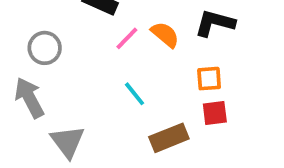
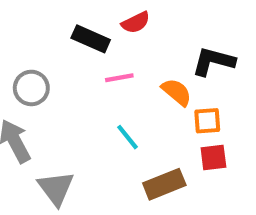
orange semicircle: (165, 35) -> (177, 92), moved
pink line: (127, 38) -> (119, 78), turned 36

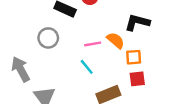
pink line: (119, 78) -> (93, 44), moved
gray circle: (31, 88) -> (48, 38), moved

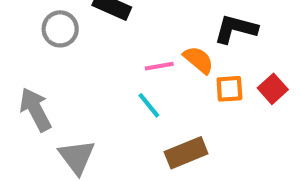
gray circle: (48, 38) -> (60, 29), moved
red square: (137, 79) -> (273, 89), moved, turned -35

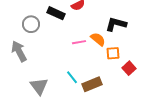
red square: (273, 89) -> (129, 68), moved
cyan line: (149, 105) -> (72, 77), moved
gray arrow: (35, 109) -> (19, 51), moved

